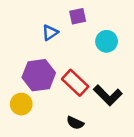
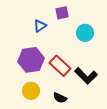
yellow circle: (21, 104) -> (31, 91), moved

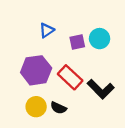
purple square: (62, 13) -> (77, 42), moved
black semicircle: (60, 98) -> (58, 108), moved

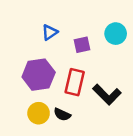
cyan circle: (100, 39) -> (116, 34), moved
red rectangle: (70, 77) -> (75, 82), turned 60

